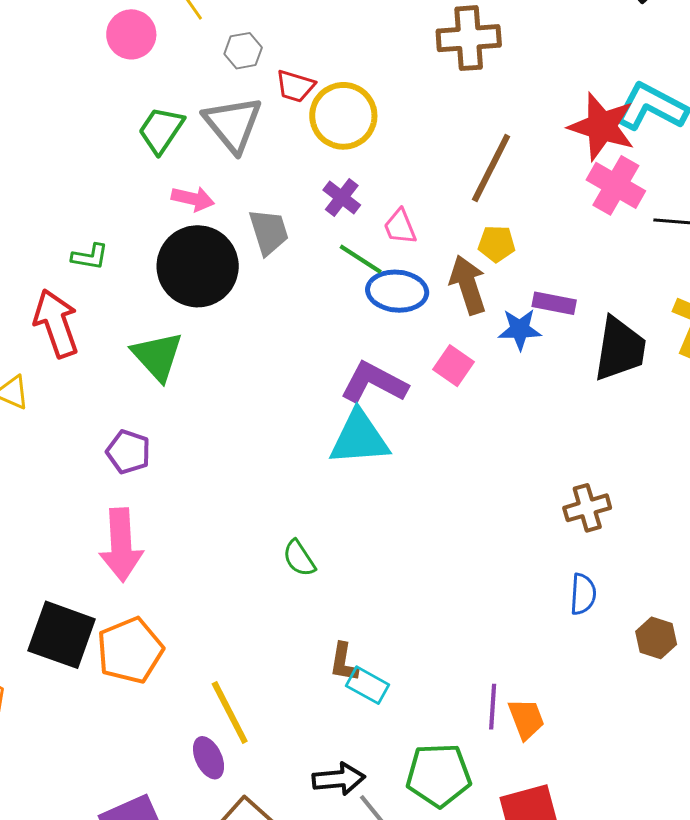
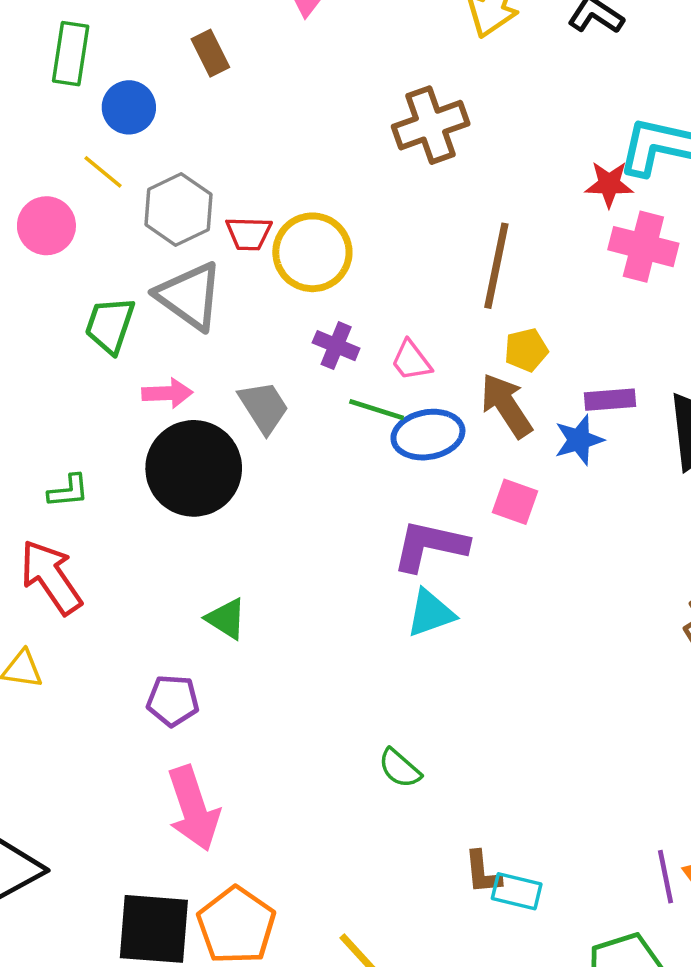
gray hexagon: (243, 51) -> (178, 210), size x1.6
red star: (602, 126) -> (609, 184), size x0.6
green triangle: (157, 356) -> (226, 619), moved, size x0.7
cyan triangle: (359, 438) -> (431, 613), size x0.7

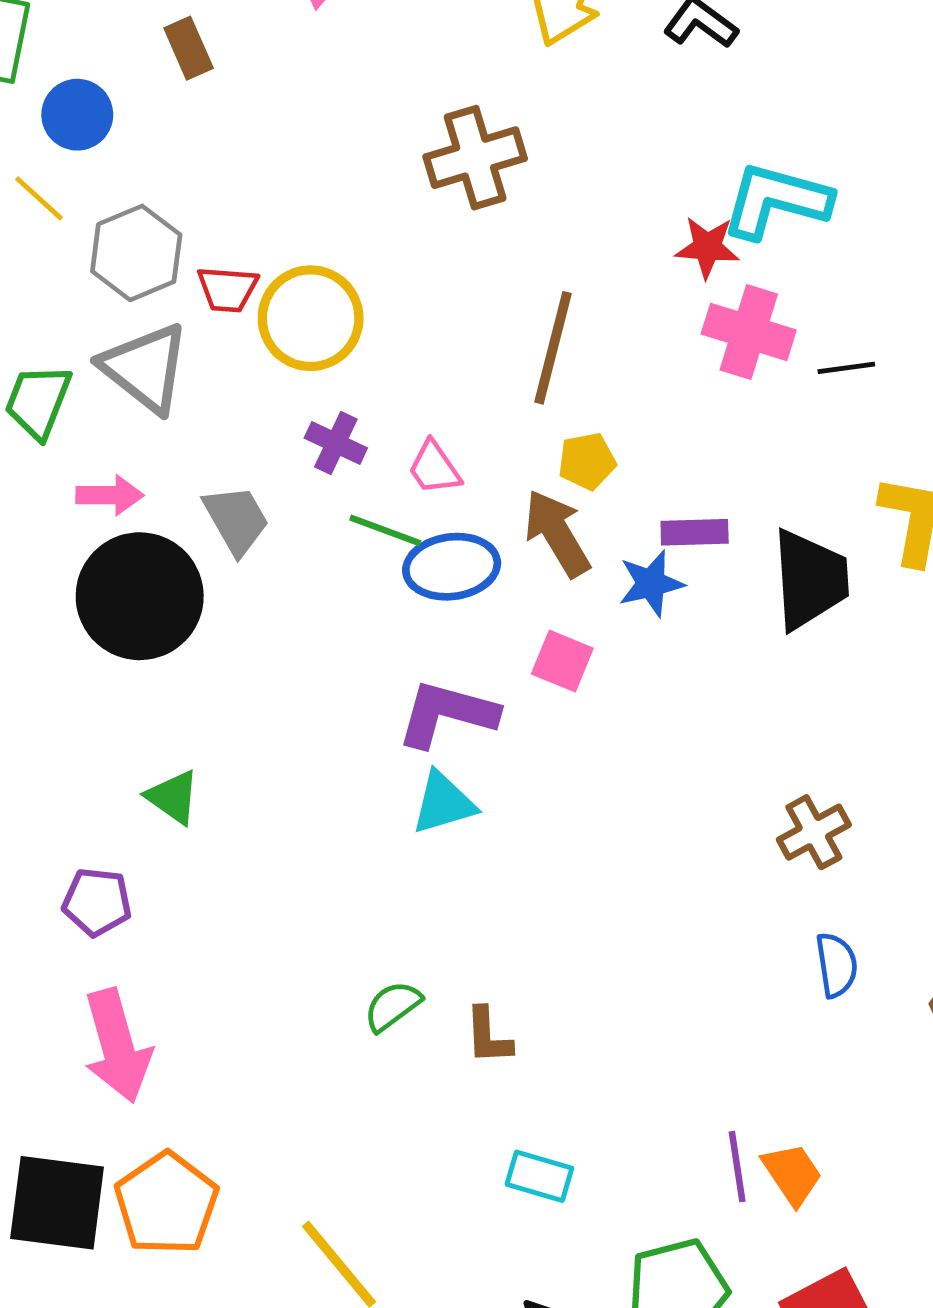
green semicircle: (400, 768) -> (393, 1006), turned 99
brown L-shape: (483, 873) -> (488, 1036), moved

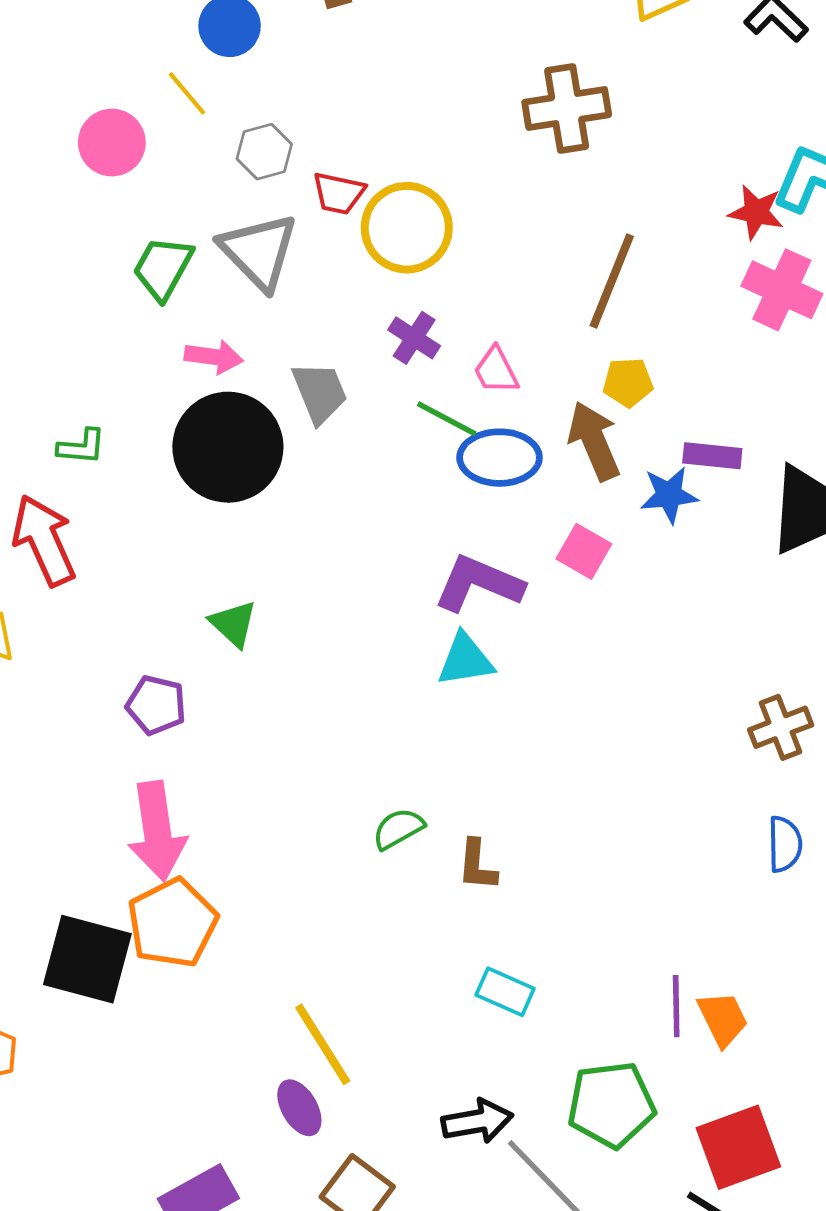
gray hexagon: (136, 253) -> (264, 152), size x0.7
orange pentagon: (166, 1203) -> (172, 923), moved

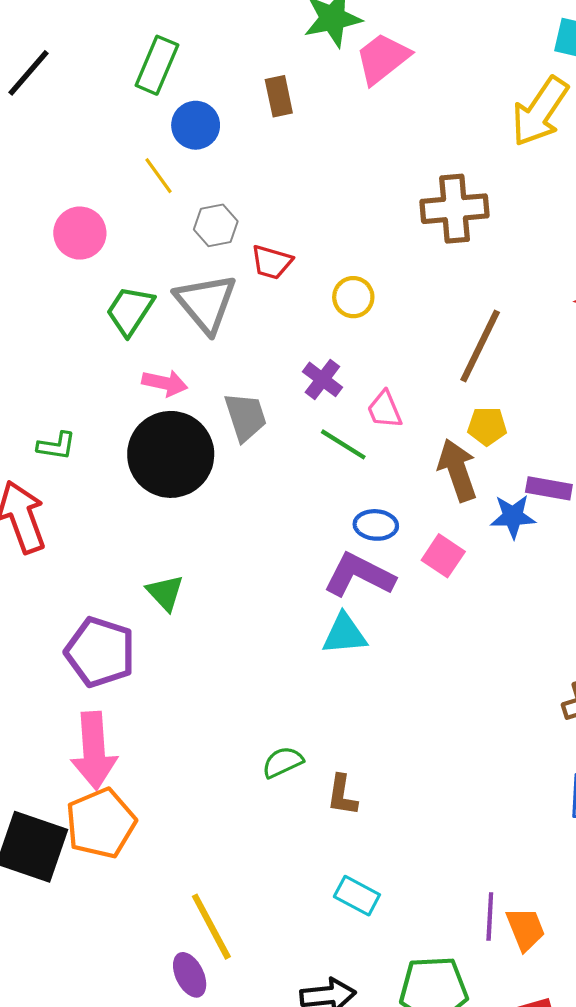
pink circle: (112, 143) -> (80, 233), moved
yellow circle: (407, 228) -> (353, 297), moved, size x0.6
blue ellipse: (500, 458) -> (376, 525), moved, size x0.7
purple pentagon: (156, 705) -> (100, 652), size x1.5

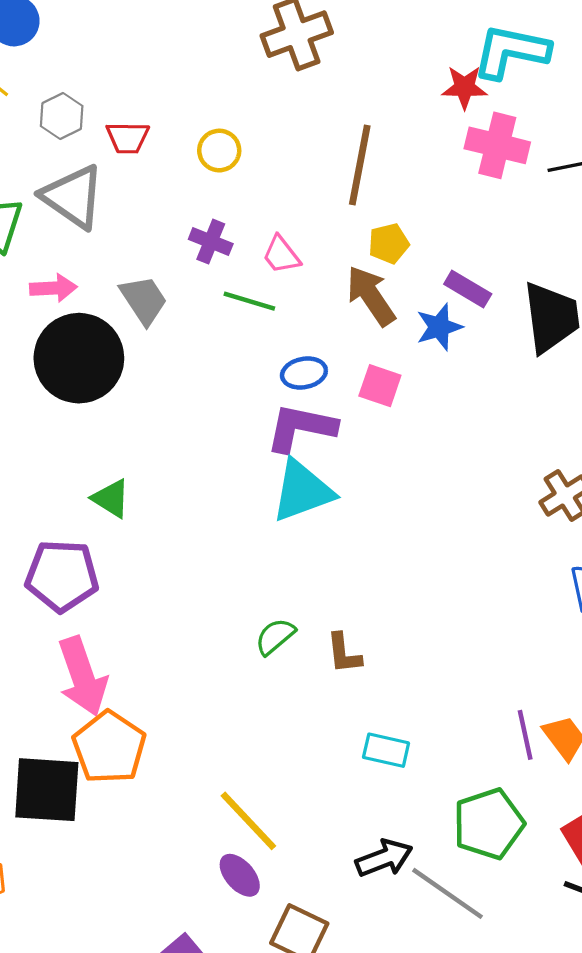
purple rectangle: (549, 488) -> (468, 289), turned 36
cyan triangle: (344, 634) -> (302, 491), size x1.4

